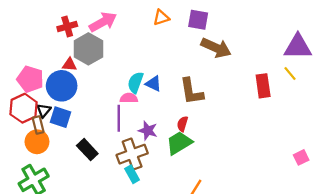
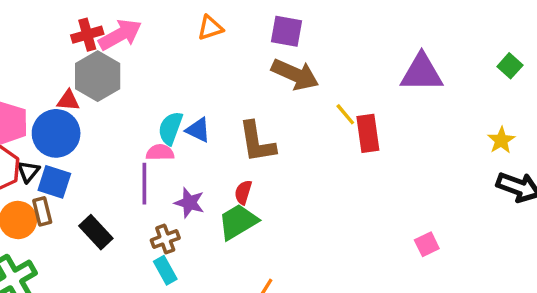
purple square: (198, 20) -> (286, 31), moved
red cross: (67, 26) -> (87, 35), moved
yellow line: (290, 73) -> (345, 114), moved
brown rectangle: (38, 125) -> (42, 211), moved
brown cross: (132, 154) -> (165, 239), size x0.6

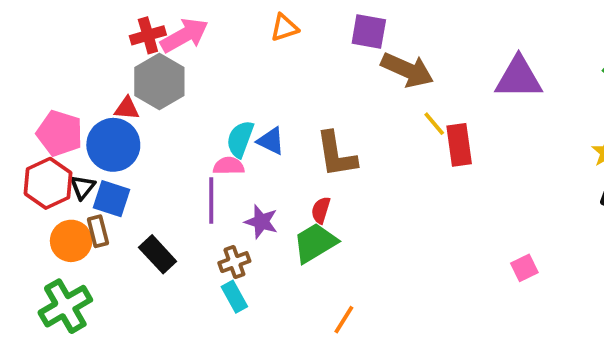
brown arrow: (295, 74) -> (407, 70), moved

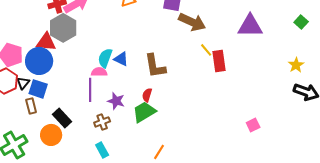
red triangle: (127, 108) -> (46, 42), size x1.5
orange circle: (71, 241) -> (51, 135), moved
cyan rectangle: (234, 297) -> (102, 150), moved

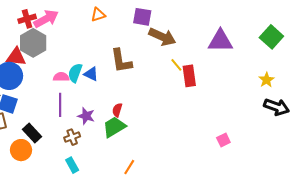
green square: (301, 22) -> (271, 37), size x1.6
brown L-shape: (155, 66) -> (121, 61), moved
pink semicircle: (99, 72) -> (61, 77), moved

